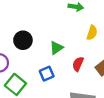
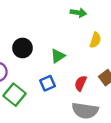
red semicircle: (78, 64) -> (81, 83), moved

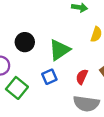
green triangle: (58, 56) -> (59, 50), size x1.5

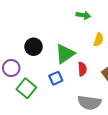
red semicircle: (82, 77) -> (82, 69), moved, turned 152

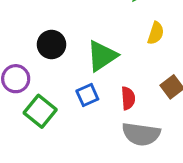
red semicircle: (82, 69) -> (128, 98), moved

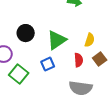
yellow semicircle: (156, 33) -> (90, 40), moved
red semicircle: (128, 98) -> (79, 60), moved

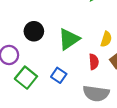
blue square: (48, 64) -> (59, 75), moved, turned -32

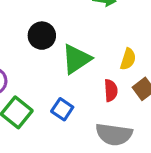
black circle: (34, 31) -> (42, 36), moved

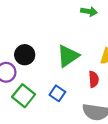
black circle: (42, 36) -> (25, 55), moved

